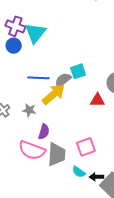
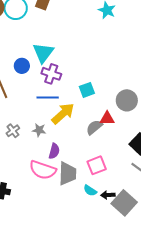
purple cross: (15, 26) -> (51, 74), moved
gray semicircle: (63, 80) -> (94, 127), moved

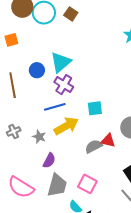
blue line: (48, 98) -> (55, 107), turned -30
pink square: (97, 165) -> (87, 184), turned 36
pink semicircle: (43, 170) -> (21, 187), moved

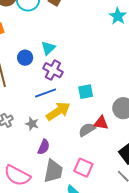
cyan triangle: (61, 62) -> (48, 48), size x0.7

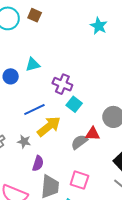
cyan triangle: (48, 48) -> (33, 65), turned 35
purple cross: (53, 70) -> (62, 84), moved
cyan square: (86, 92) -> (74, 104), turned -35

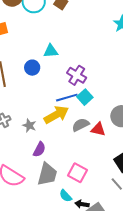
blue circle: (11, 76) -> (32, 68), moved
blue line: (34, 110) -> (67, 98), moved
gray semicircle: (79, 142) -> (81, 125), moved

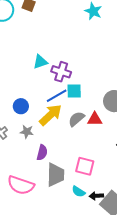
cyan triangle: (51, 51) -> (40, 62), moved
blue circle: (32, 68) -> (21, 106), moved
cyan square: (85, 97) -> (74, 91), turned -35

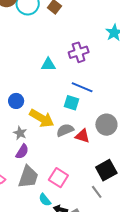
purple cross: (61, 72) -> (79, 52), moved, turned 36
blue line: (57, 96) -> (82, 87), moved, turned 35
yellow arrow: (50, 115) -> (42, 118), turned 55
gray star: (27, 132) -> (20, 133), moved

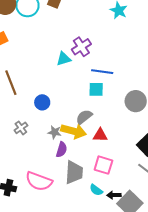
purple cross: (79, 52) -> (81, 47), moved
yellow arrow: (42, 118) -> (74, 131), moved
gray semicircle: (65, 130) -> (84, 117), moved
red triangle: (82, 136) -> (100, 135), moved

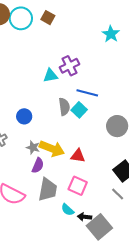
cyan square: (96, 89) -> (79, 110), turned 35
gray semicircle: (84, 117) -> (64, 107), moved, turned 114

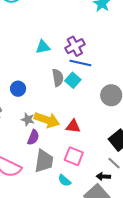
purple cross: (70, 66) -> (75, 46), moved
black arrow: (84, 217) -> (103, 176), moved

